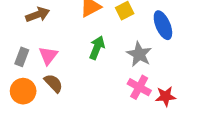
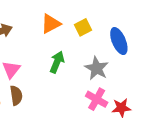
brown semicircle: (53, 83) -> (16, 95), turned 36

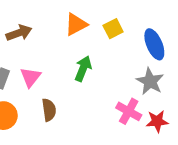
gray star: (97, 68) -> (150, 81), moved
brown semicircle: (16, 95) -> (49, 110), moved

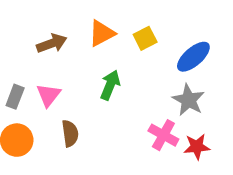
brown arrow: (19, 33) -> (52, 43), moved
blue ellipse: (154, 44) -> (193, 57), turned 72

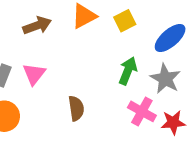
green arrow: (110, 85) -> (128, 71), moved
brown semicircle: (70, 133) -> (76, 108), moved

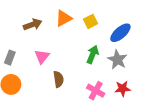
pink triangle: (34, 74) -> (42, 57), moved
pink cross: (142, 111) -> (96, 91), moved

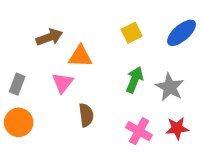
orange triangle: (64, 18) -> (80, 56), moved, turned 30
blue ellipse: (120, 33) -> (182, 33), moved

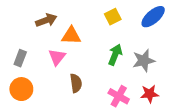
gray star: (170, 87) -> (144, 61), turned 30

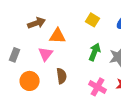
yellow square: (113, 17) -> (93, 20), turned -32
orange circle: (21, 89) -> (30, 81), moved

